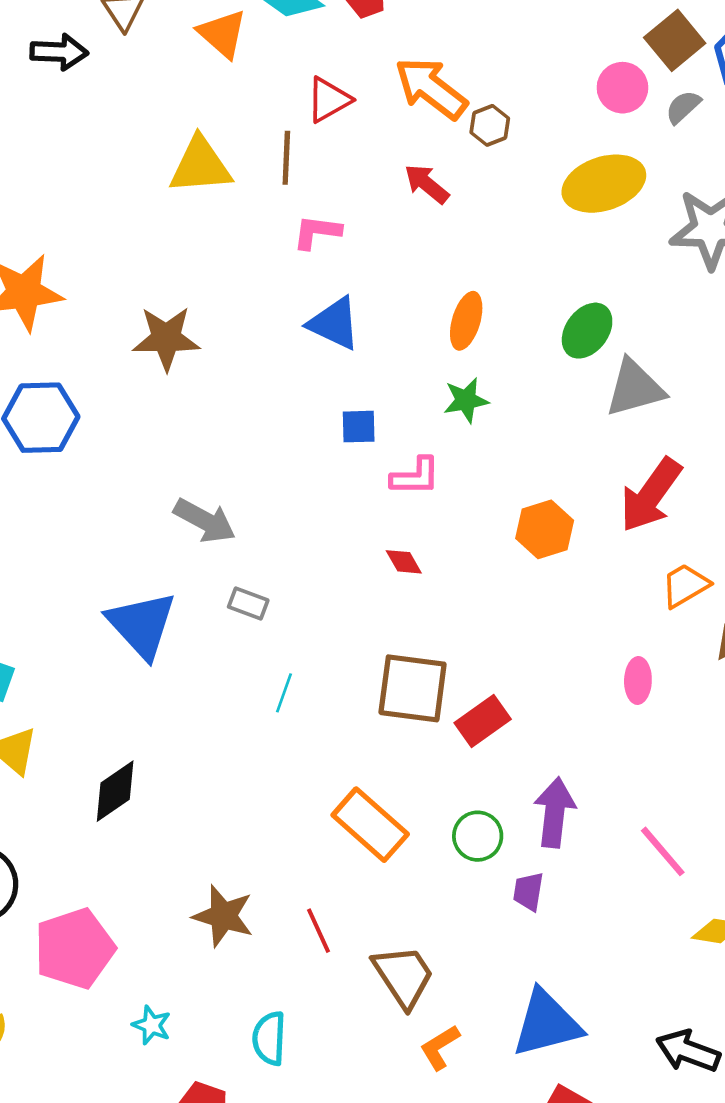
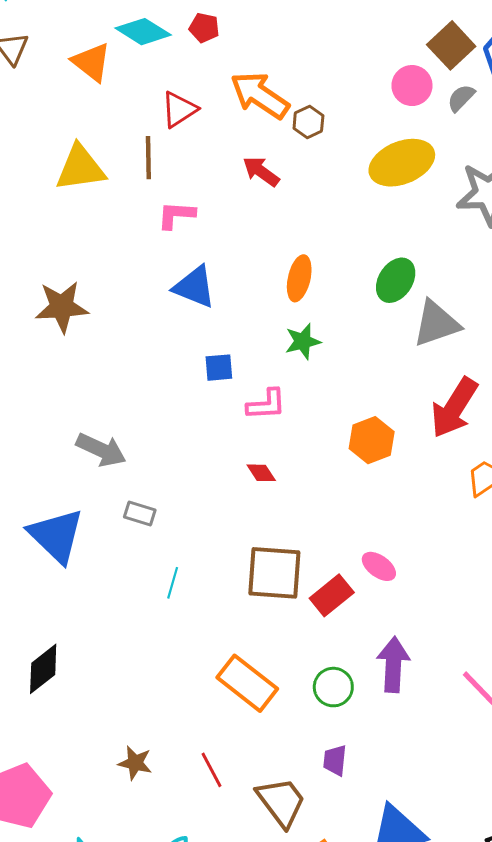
pink ellipse: (638, 680) -> (379, 566), moved, turned -52
purple trapezoid: (528, 891) -> (335, 760), moved
brown star: (223, 916) -> (135, 763), size x0.7

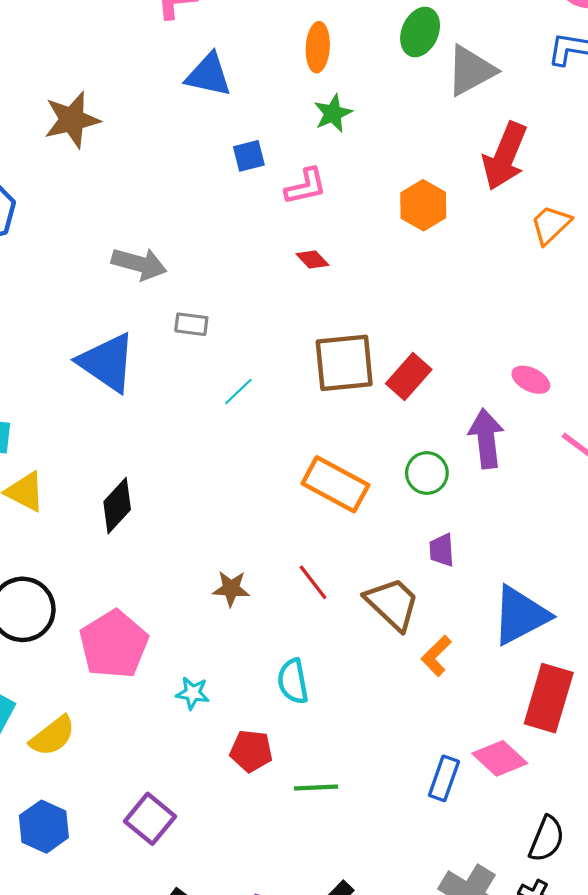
pink ellipse: (379, 566) -> (531, 380), moved
cyan line: (173, 583) -> (238, 392), turned 40

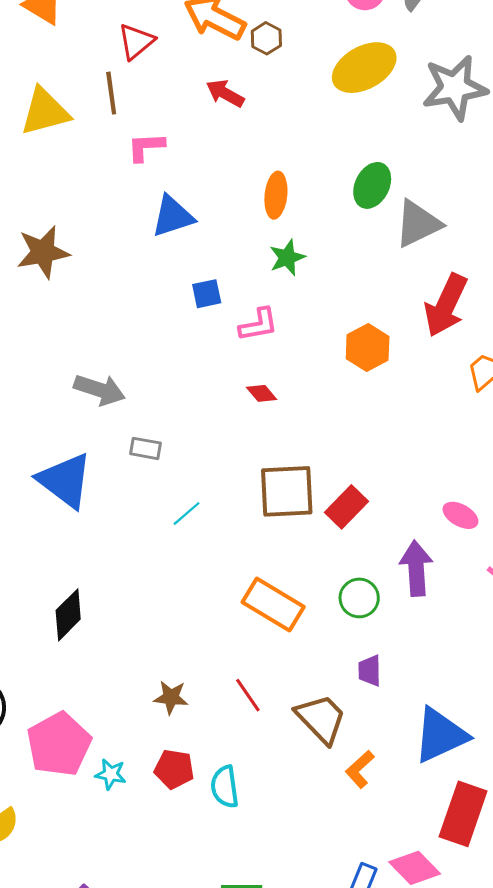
blue triangle: (209, 75) -> (173, 216), turned -33
cyan star: (193, 693) -> (111, 774), moved
red pentagon: (251, 751) -> (174, 769), moved

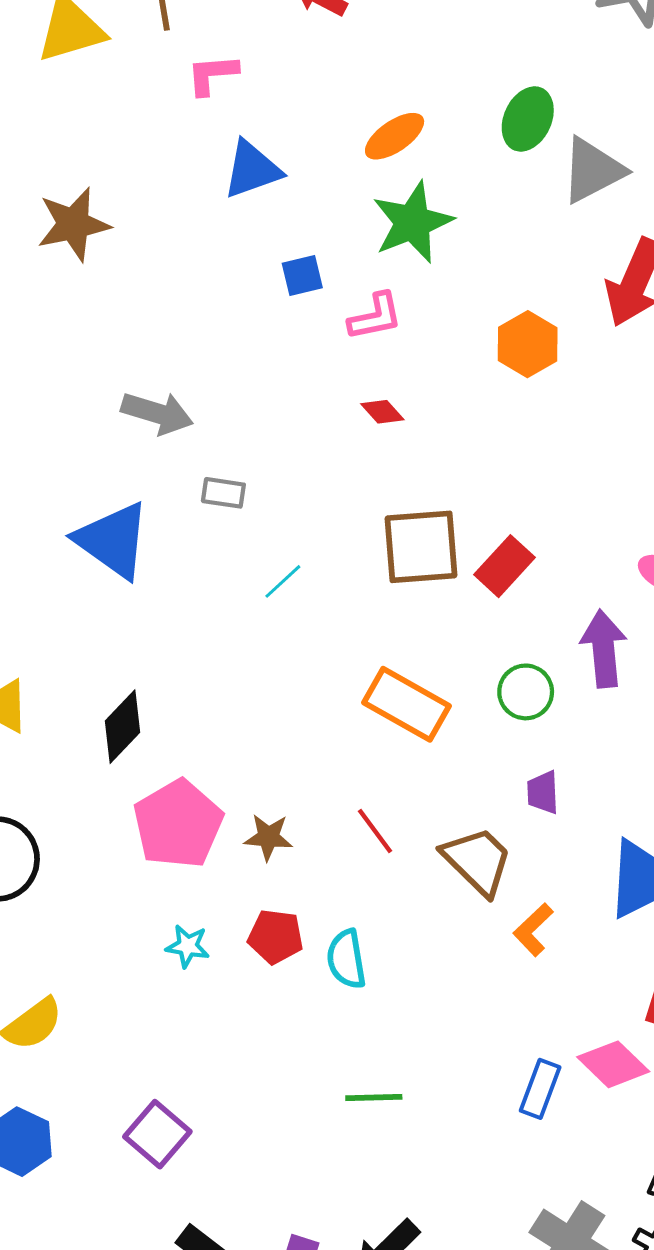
orange ellipse: (276, 195) -> (395, 136), turned 51
green star: (287, 258) -> (413, 222), size x1.6
pink pentagon: (59, 744) -> (178, 824), moved

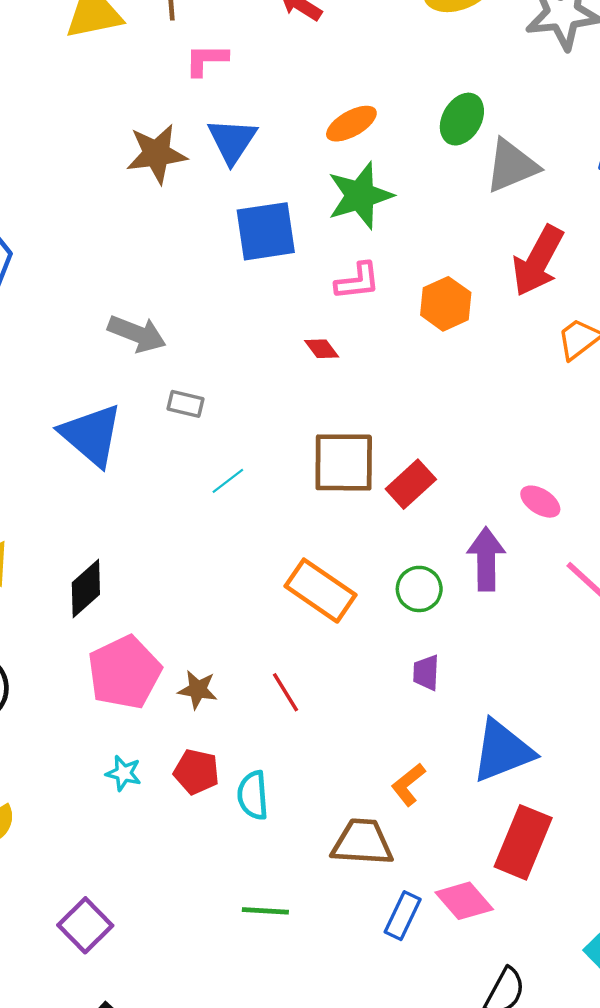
blue triangle: (252, 169) -> (232, 141), turned -42
brown star: (73, 224) -> (156, 154), moved
blue square: (302, 276) -> (266, 231), size x1.8
pink L-shape: (375, 317) -> (357, 281), moved
brown trapezoid: (477, 861) -> (362, 842), moved, turned -46

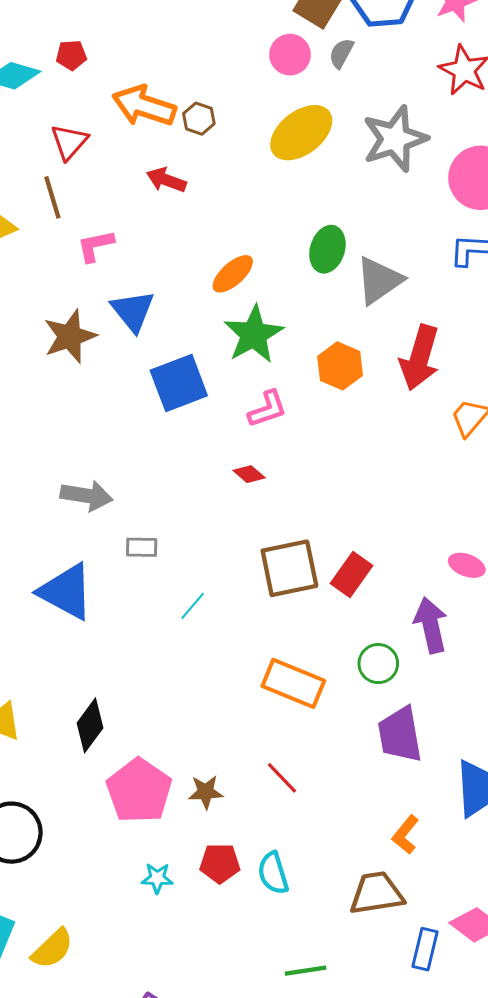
orange hexagon: (446, 304) -> (340, 366), moved
purple trapezoid: (426, 673) -> (400, 735), size x1.8

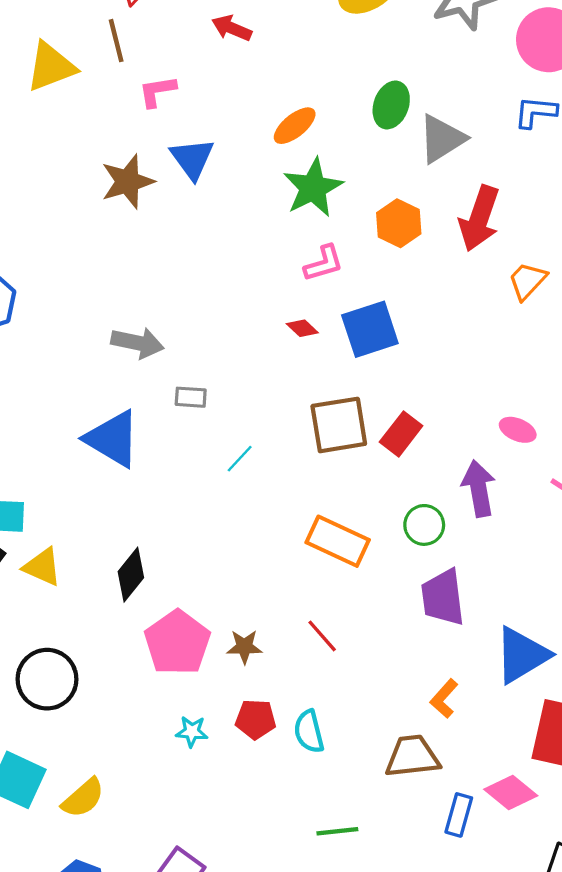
blue square: (179, 383) -> (370, 329), moved

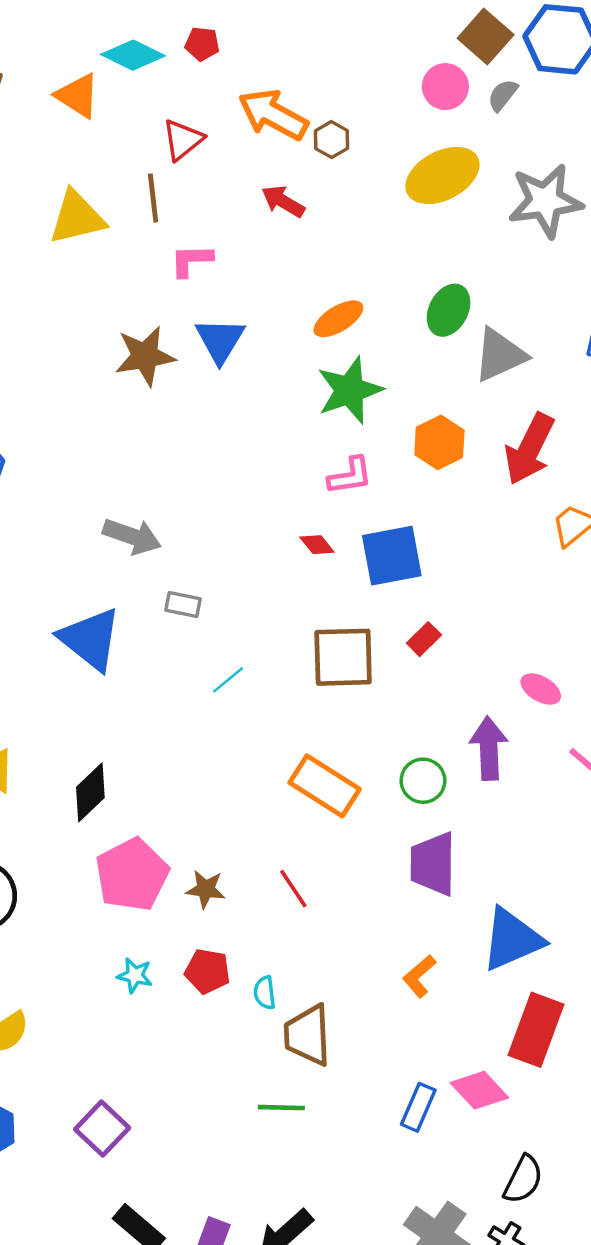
red rectangle: (401, 434) -> (424, 639), moved, size x0.7
cyan semicircle: (309, 732) -> (265, 993), size x0.7
brown trapezoid: (412, 756) -> (308, 1035), moved, turned -94

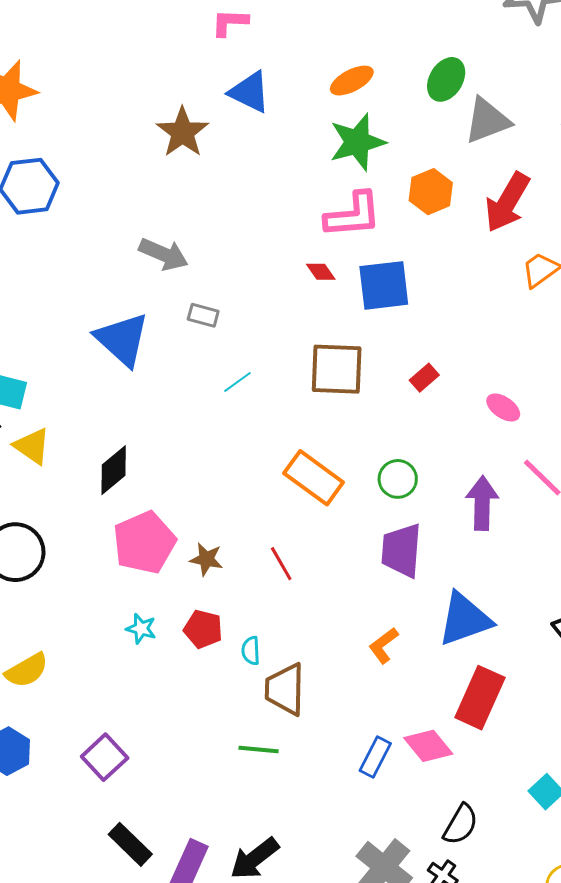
blue triangle: (220, 340) -> (250, 92), turned -39
brown star: (145, 356) -> (183, 132), moved, turned -30
pink L-shape: (350, 476) -> (353, 215), size x1.5
red rectangle: (424, 639) -> (424, 378), moved
purple arrow: (489, 748) -> (482, 503), moved

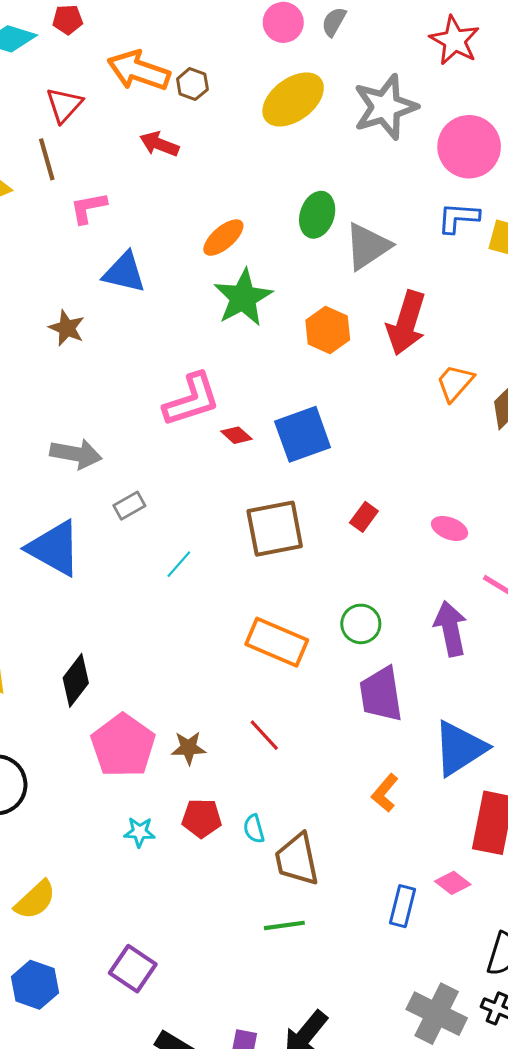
brown star: (183, 132) -> (67, 328), size x0.7
pink L-shape: (353, 215) -> (192, 400), moved
gray rectangle: (203, 315) -> (129, 506), turned -32
pink diamond: (428, 746) -> (453, 883), size x0.7

